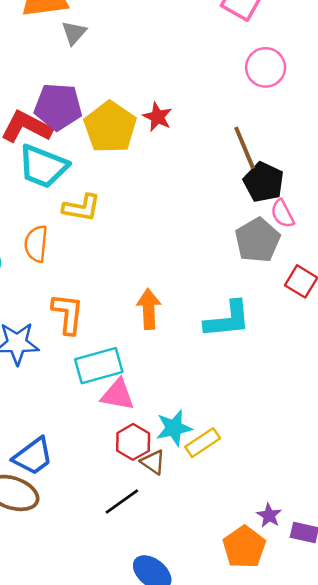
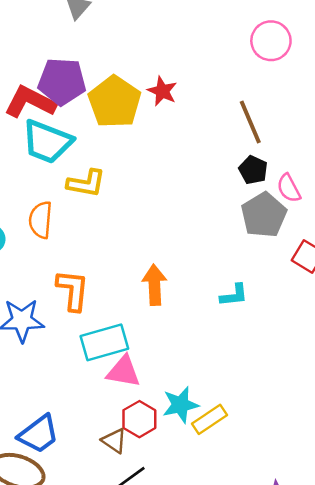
black pentagon: (264, 182) -> (253, 170), moved, size x0.7
cyan L-shape: (228, 320) -> (234, 295), size x0.6
brown triangle: (153, 462) -> (114, 441), moved

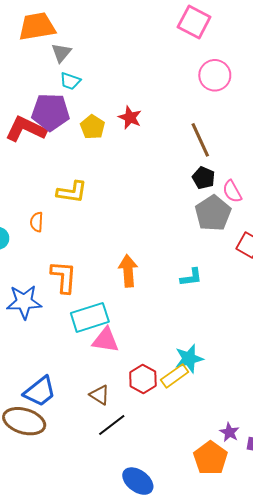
yellow pentagon: (115, 102) -> (93, 127), size x0.6
cyan trapezoid: (47, 142) -> (70, 81), moved, size x0.5
orange semicircle: (41, 220) -> (37, 222), size x0.7
cyan star: (180, 405) -> (189, 359), moved
red hexagon: (139, 419) -> (143, 379), moved

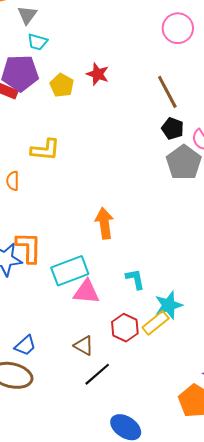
orange L-shape: (64, 277) -> (29, 247), moved
cyan L-shape: (191, 277) -> (135, 279), moved, turned -90
blue trapezoid: (40, 391) -> (25, 346), size x0.7

